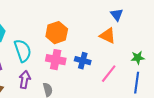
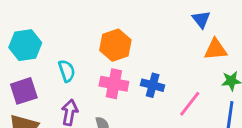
orange triangle: (108, 36) -> (216, 49), moved, turned -30
cyan semicircle: (23, 51) -> (67, 71), size x0.7

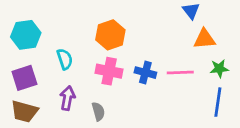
pink line: (190, 104) -> (180, 73), moved, turned 50

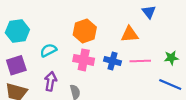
orange triangle: (204, 39) -> (130, 34), moved
cyan semicircle: (65, 59) -> (48, 50), turned -98
blue line: (218, 102) -> (170, 84), turned -75

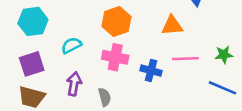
blue cross: (113, 61) -> (151, 71), moved

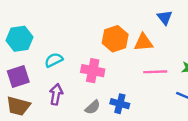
orange hexagon: (116, 21) -> (115, 39), moved
blue cross: (151, 71) -> (120, 104), moved
gray semicircle: (105, 97) -> (93, 107), moved, turned 63

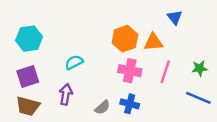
cyan semicircle: (54, 60) -> (74, 62), moved
pink cross: (93, 71) -> (130, 71), moved
pink line: (155, 72) -> (165, 72), turned -70

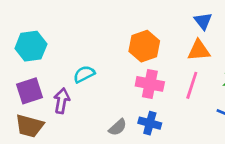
orange triangle: (153, 42) -> (199, 50), moved
purple arrow: (66, 94) -> (62, 101), moved

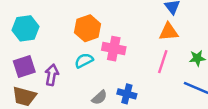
orange hexagon: (144, 46) -> (88, 28), moved
cyan semicircle: (84, 74) -> (84, 61), moved
pink cross: (150, 84) -> (114, 49), moved

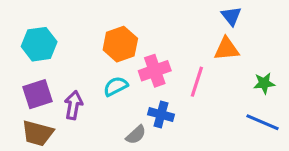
pink cross: (114, 49) -> (155, 71), turned -30
pink line: (163, 62) -> (197, 82), moved
blue cross: (127, 94) -> (161, 114), moved

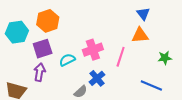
orange hexagon: (120, 44) -> (48, 21), moved
purple square: (38, 94) -> (43, 49), moved
blue cross: (161, 114) -> (97, 78), turned 35
blue line: (263, 122) -> (151, 86), moved

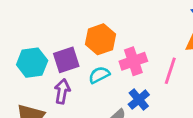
orange hexagon: (48, 21) -> (100, 39), moved
cyan hexagon: (17, 32) -> (32, 63), moved

